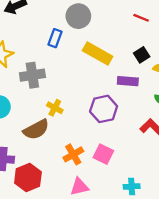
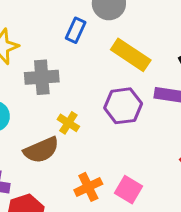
purple hexagon: (104, 109) -> (123, 106), moved

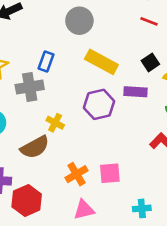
blue rectangle: (76, 30) -> (46, 61), moved
pink square: (128, 190) -> (110, 173), turned -30

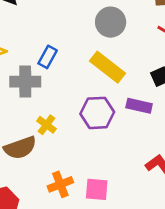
gray circle: (79, 21) -> (111, 22), moved

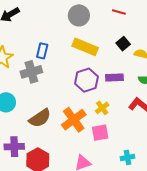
purple rectangle: (139, 106) -> (114, 78), moved
yellow cross: (46, 125) -> (102, 108), moved, turned 32
orange cross: (60, 184) -> (74, 120), moved, size x1.4

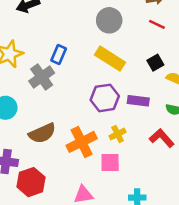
gray cross: (31, 72) -> (42, 77), turned -30

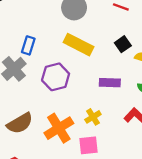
purple hexagon: (105, 98) -> (56, 77), moved

